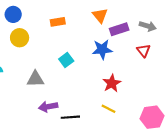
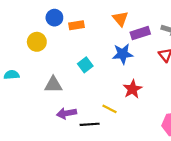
blue circle: (13, 14) -> (54, 18), moved
yellow line: (109, 109) -> (109, 109), moved

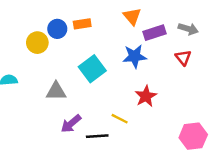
blue circle: (54, 18) -> (57, 29), moved
cyan square: (85, 65) -> (92, 69), size x1.5
purple arrow: (67, 113) -> (71, 124), turned -30

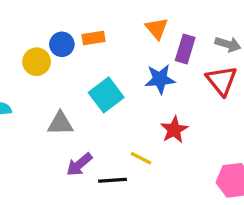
purple rectangle: (155, 33) -> (185, 49), turned -55
red triangle: (183, 58) -> (222, 81), size x1.5

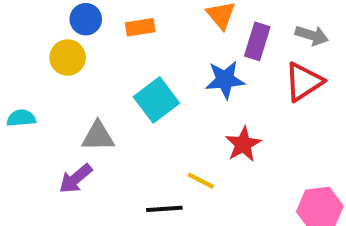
blue circle: (62, 44) -> (86, 19), moved
red triangle: (222, 81) -> (304, 82), turned 36
purple arrow: (79, 165) -> (76, 179), moved

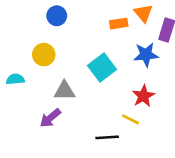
orange rectangle: (140, 27) -> (119, 24), moved
yellow circle: (68, 58) -> (44, 55), moved
red star: (243, 144) -> (143, 96), moved

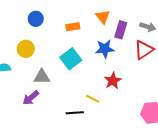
orange rectangle: (119, 24) -> (73, 27), moved
red star: (143, 96) -> (113, 81), moved

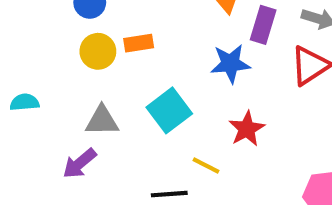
orange rectangle: (73, 27) -> (139, 43), moved
yellow circle: (26, 49) -> (98, 51), moved
cyan square: (71, 59) -> (169, 110), moved

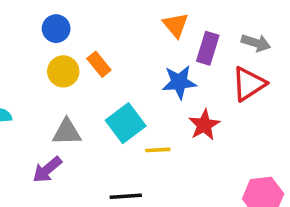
orange rectangle: (139, 43) -> (99, 64), turned 60
red star: (247, 129) -> (204, 125), moved
yellow line: (206, 166) -> (158, 150), moved, turned -30

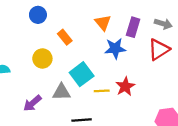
orange triangle: (176, 25) -> (103, 23), moved
yellow circle: (63, 71) -> (42, 58), moved
red star: (204, 125) -> (125, 86), moved
gray triangle: (67, 132) -> (61, 92), moved

